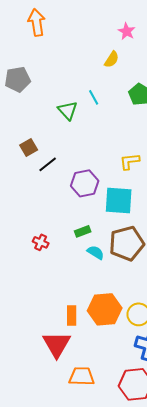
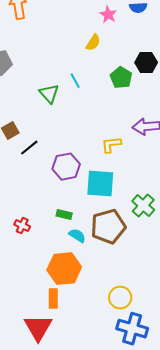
green rectangle: (83, 231) -> (64, 215), turned 35
orange hexagon: (105, 309) -> (64, 269), moved

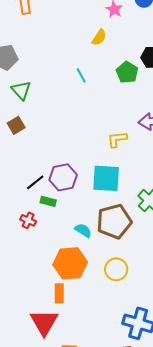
green triangle: (49, 94) -> (21, 90), moved
black line: (29, 148) -> (35, 182), moved
purple hexagon: (66, 167) -> (63, 177), moved
green rectangle: (64, 215) -> (48, 201), moved
yellow circle: (120, 298) -> (116, 269), moved

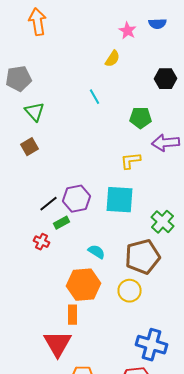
green pentagon: (127, 72) -> (140, 118), moved, turned -30
green rectangle: (48, 201) -> (62, 223), turned -42
brown pentagon: (114, 221) -> (142, 257), moved

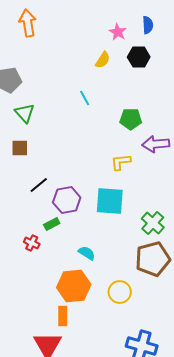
blue semicircle: (158, 24) -> (148, 25), turned -90
black hexagon: (166, 79) -> (139, 57), moved
brown square: (30, 147) -> (20, 148), turned 30
black line: (48, 204) -> (39, 185), moved
brown pentagon: (142, 257) -> (153, 259), moved

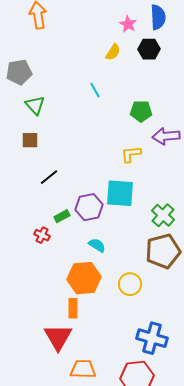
blue semicircle: (148, 25) -> (158, 17), size x1.4
purple hexagon: (67, 200) -> (89, 207), moved

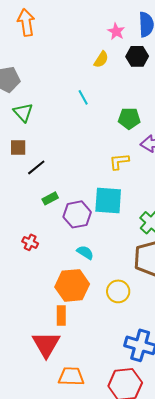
black line: (49, 177) -> (36, 167), moved
green rectangle: (62, 216) -> (50, 198), moved

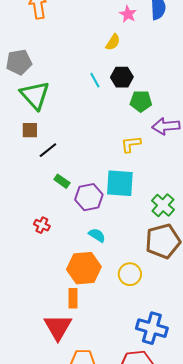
black hexagon: (137, 56) -> (122, 77), moved
green triangle: (23, 112) -> (35, 95), size x1.5
green rectangle: (50, 198) -> (62, 181), turned 63

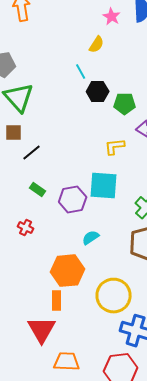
black hexagon: (122, 77) -> (98, 92), moved
cyan line: (95, 80) -> (81, 72), moved
green rectangle: (62, 181) -> (38, 190), moved
cyan semicircle: (97, 235) -> (91, 238), moved, turned -66
yellow circle: (130, 274) -> (114, 296), moved, size x1.5

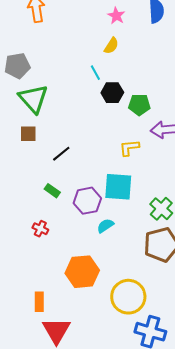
pink star: (112, 17) -> (116, 16), moved
black line: (32, 153) -> (61, 154), moved
cyan semicircle: (91, 238) -> (105, 226), moved
orange rectangle: (57, 301) -> (39, 302), moved

